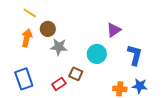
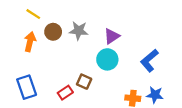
purple triangle: (114, 30) -> (112, 36), moved
gray star: (59, 47) -> (79, 31), moved
blue L-shape: (135, 55) -> (149, 61), turned -145

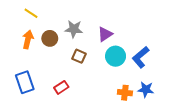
brown circle: (53, 32) -> (50, 38), moved
cyan circle: (107, 59) -> (116, 56), moved
brown square: (84, 82) -> (79, 56), moved

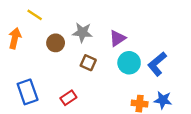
orange arrow: (28, 39) -> (15, 38), moved

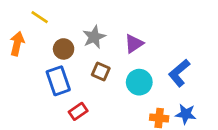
gray star: (82, 32) -> (94, 37), turned -30
cyan circle: (129, 63) -> (139, 82), moved
blue rectangle: (28, 92) -> (58, 81), moved

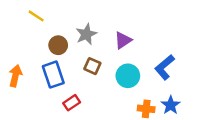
orange arrow: (17, 44) -> (15, 76), moved
blue star: (186, 114) -> (171, 105), turned 30

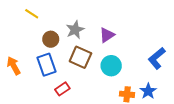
brown square: (92, 66) -> (80, 57), size x1.5
blue L-shape: (165, 67) -> (157, 58), moved
orange arrow: (15, 76) -> (14, 66), turned -42

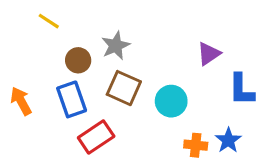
purple triangle: (107, 35) -> (209, 54), moved
blue L-shape: (157, 58) -> (241, 90), turned -50
red rectangle: (62, 89) -> (96, 137), size x1.5

